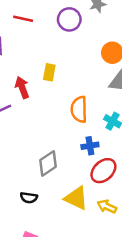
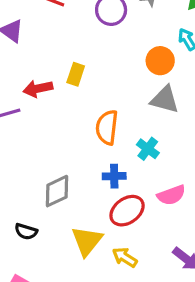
red arrow: (22, 87) -> (38, 89), turned -90
yellow triangle: (76, 198) -> (87, 241), turned 35

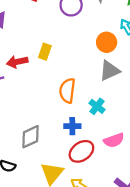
gray triangle: (165, 100) -> (110, 71), turned -40

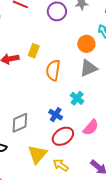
orange semicircle: (67, 91) -> (53, 70), moved
blue cross: (72, 126) -> (56, 115), turned 32
pink semicircle: (114, 140) -> (91, 127), turned -30

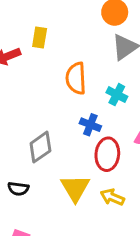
orange semicircle: (53, 70) -> (76, 78), moved
red ellipse: (63, 136) -> (107, 154), turned -40

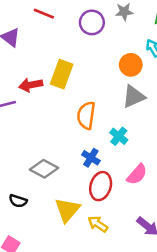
yellow rectangle: (40, 38) -> (62, 74), size x1.5
gray diamond: (40, 147) -> (44, 169), turned 52

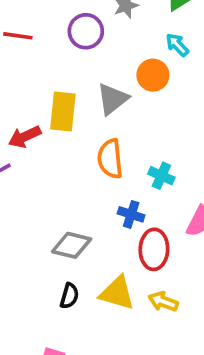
gray triangle: (134, 97) -> (113, 99), moved
black semicircle: (18, 201) -> (69, 296), moved, turned -78
yellow triangle: (67, 210) -> (117, 293), turned -40

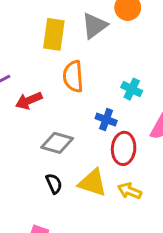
red arrow: (25, 137) -> (29, 101), moved
orange semicircle: (110, 159) -> (73, 76), moved
black semicircle: (69, 296) -> (54, 184), turned -42

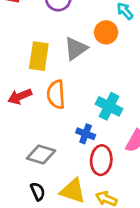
cyan cross: (132, 89) -> (109, 106), size x1.4
red arrow: (29, 101) -> (20, 96), moved

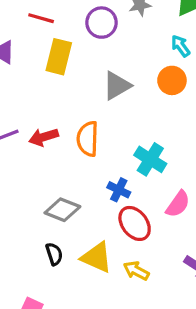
orange circle: (106, 32) -> (172, 80), moved
yellow rectangle: (39, 56) -> (59, 57), moved
red ellipse: (101, 160) -> (135, 223), turned -48

